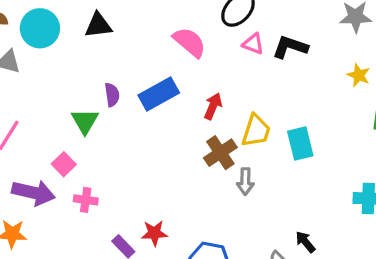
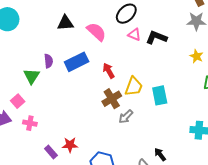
black triangle: (98, 25) -> (65, 23), moved
red arrow: (213, 106) -> (109, 71), turned -56
gray arrow: (245, 181) -> (126, 117), turned 42

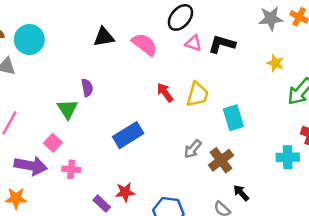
blue rectangle: (77, 62) -> (128, 135), moved
yellow trapezoid: (134, 87) -> (197, 94), moved
brown cross: (112, 99) -> (221, 160), moved

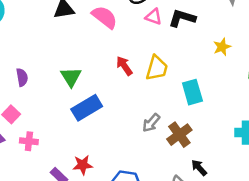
yellow star: (275, 63) -> (222, 47), moved, turned 30
purple semicircle: (87, 88) -> (22, 77), moved
green triangle: (67, 109) -> (71, 77), moved

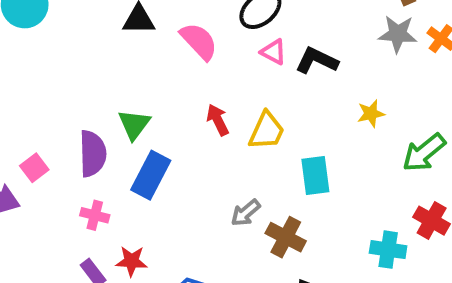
purple semicircle: (22, 77) -> (93, 154), moved, size x1.6
blue rectangle: (87, 108) -> (151, 175), turned -40
brown cross: (179, 135) -> (286, 237), turned -35
pink cross: (29, 141) -> (95, 215), moved

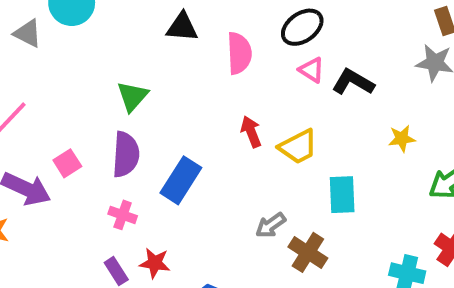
pink semicircle: (199, 41) -> (239, 53), turned 36
green triangle: (134, 124) -> (132, 96), moved
yellow trapezoid: (267, 131) -> (298, 147), turned 33

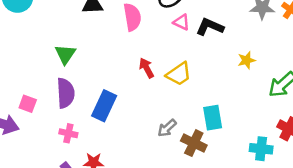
pink square: (67, 163) -> (28, 104), turned -30
cyan rectangle: (342, 195) -> (213, 118), moved

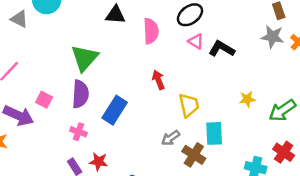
green triangle: (65, 54) -> (84, 58), size x1.4
yellow star: (247, 60) -> (247, 99), moved
yellow trapezoid: (179, 74) -> (189, 105), moved, turned -75

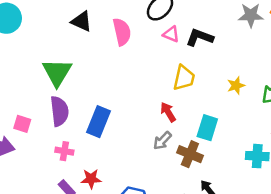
black triangle: (115, 15) -> (81, 21), turned 30
red arrow: (158, 80) -> (168, 112), moved
yellow trapezoid: (189, 105) -> (184, 78), moved, turned 35
cyan rectangle: (214, 133) -> (207, 128), turned 30

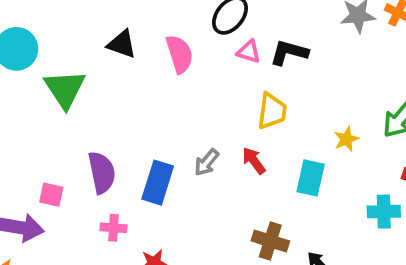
green triangle: (57, 72) -> (65, 89), moved
yellow star: (236, 86) -> (346, 139), moved
gray arrow: (162, 141) -> (207, 162), moved
brown cross: (190, 154) -> (270, 241), moved

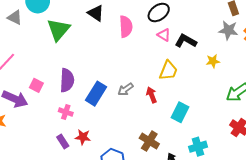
yellow star: (346, 139) -> (213, 61), moved
cyan cross: (384, 212) -> (198, 147), moved, turned -30

